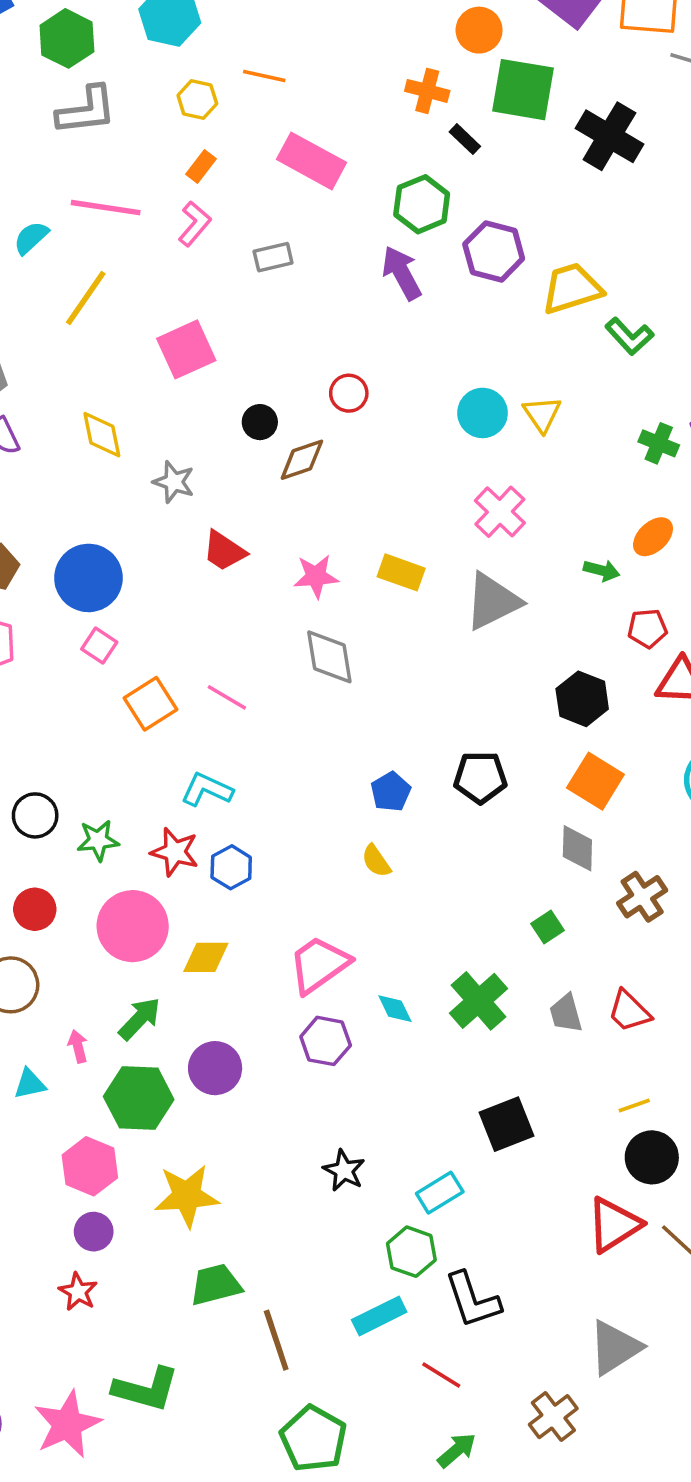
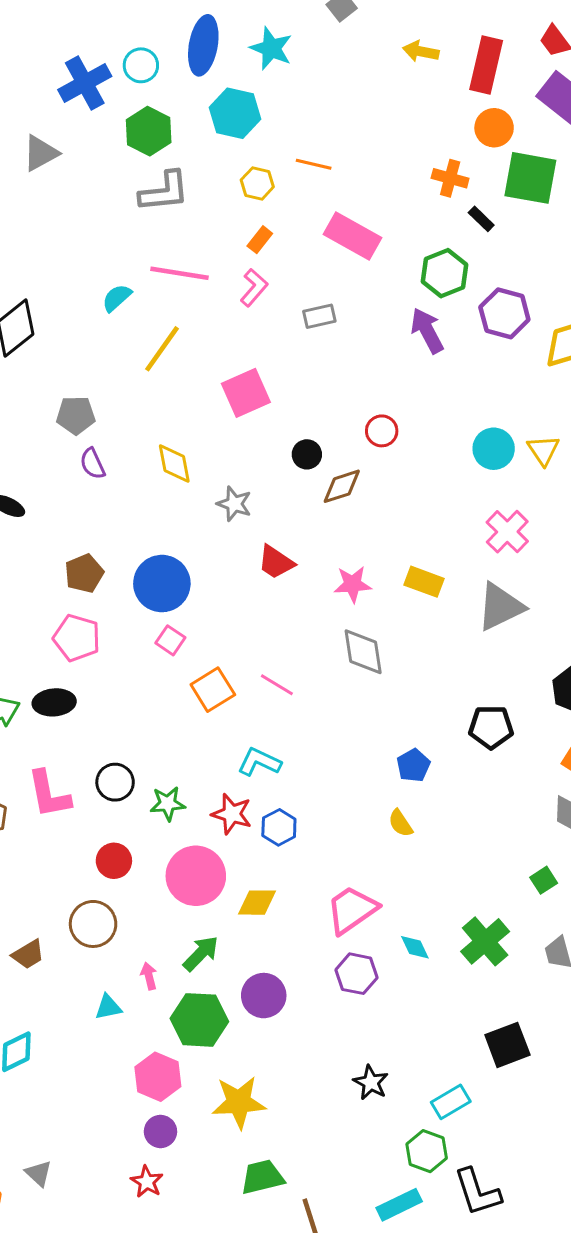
black pentagon: (480, 777) -> (491, 727), moved

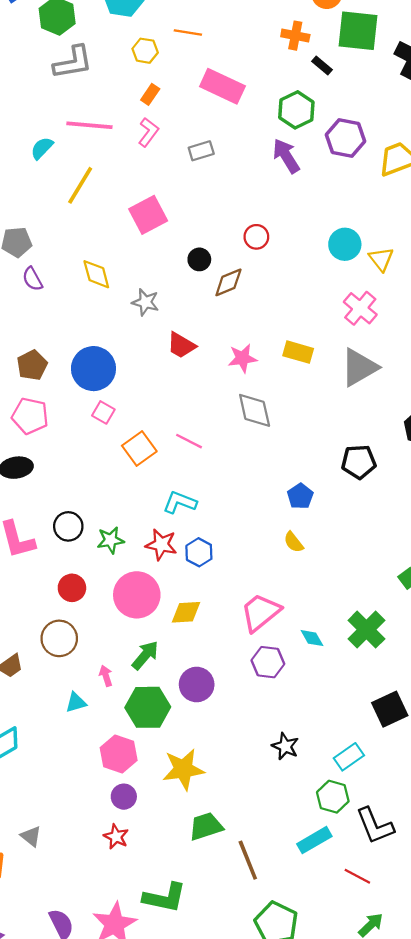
yellow triangle: (543, 450) -> (381, 259), moved

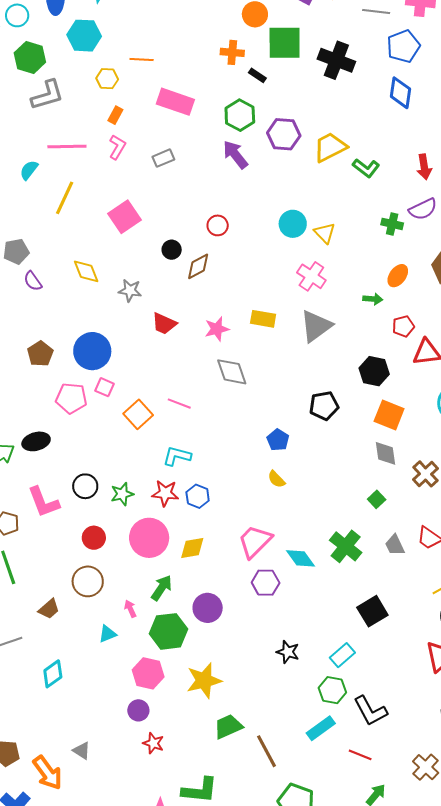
pink pentagon: (30, 416) -> (71, 398), moved
cyan diamond: (312, 638) -> (301, 558), size x1.4
purple circle: (124, 797) -> (138, 710), moved

